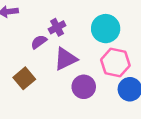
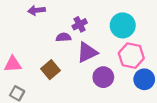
purple semicircle: (39, 42) -> (63, 37), turned 32

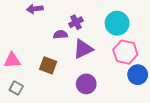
brown square: (51, 70) -> (48, 65), turned -30
purple circle: (103, 77) -> (86, 84), moved

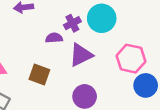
cyan circle: (117, 23) -> (102, 18), moved

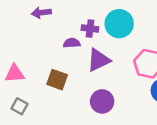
purple cross: (72, 23) -> (90, 28), turned 35

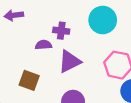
cyan circle: (119, 24) -> (103, 20), moved

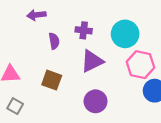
cyan circle: (103, 20) -> (125, 34), moved
purple semicircle: (43, 45) -> (54, 41), moved, turned 84

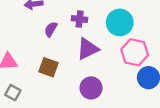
purple semicircle: (54, 41) -> (51, 29), turned -140

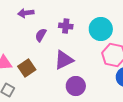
purple triangle: (88, 49) -> (64, 60), moved
brown square: (48, 67) -> (27, 68), moved, turned 36

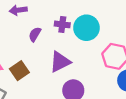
cyan circle: (101, 29) -> (86, 28), moved

